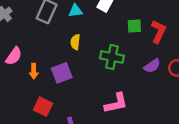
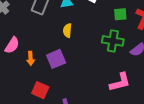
green cross: (112, 57) -> (113, 41), moved
pink L-shape: (116, 103) -> (120, 82), moved

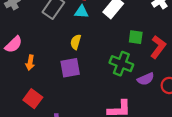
purple square: (56, 59) -> (70, 68), moved

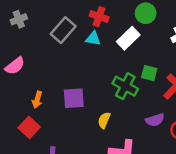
yellow semicircle: (76, 42) -> (104, 120), moved
orange arrow: (30, 63) -> (37, 100), moved
green cross: (121, 64) -> (125, 86), moved

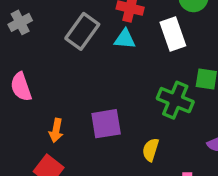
white rectangle: (128, 38) -> (173, 34), turned -60
pink semicircle: (15, 66) -> (21, 87), turned 114

